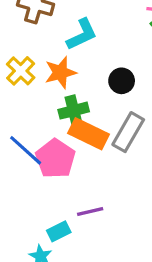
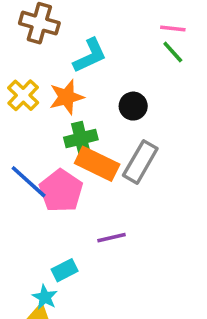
purple line: (90, 212) -> (112, 238), moved

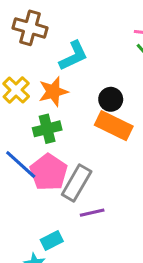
green cross: (81, 139) -> (47, 129), moved
gray rectangle: (140, 162) -> (77, 183), moved
orange rectangle: (97, 164) -> (114, 126), moved

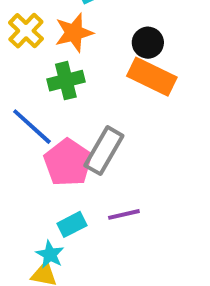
pink pentagon: (49, 172) -> (68, 163), moved
purple line: (92, 213) -> (124, 214), moved

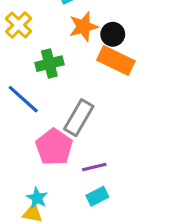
orange star: (74, 33) -> (83, 27), moved
pink pentagon: (68, 163) -> (54, 147), moved
cyan rectangle: (72, 224) -> (97, 196), moved

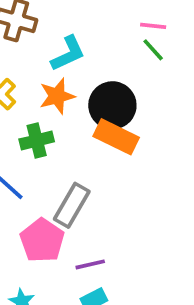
orange star: (83, 27) -> (57, 96), moved
black circle: (113, 34) -> (112, 105), size x1.6

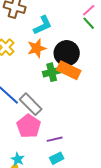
pink line: (153, 26) -> (89, 10), turned -48
green cross: (37, 140) -> (52, 72), moved
gray rectangle: (72, 205) -> (31, 104), moved, turned -75

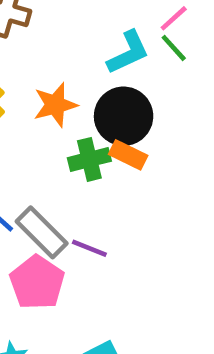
cyan L-shape: (43, 25) -> (128, 52), moved
orange rectangle: (69, 70) -> (128, 155), size x0.7
purple line: (55, 139) -> (89, 248), moved, turned 35

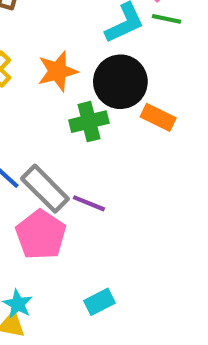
green line: (174, 48) -> (167, 19), turned -36
orange rectangle: (128, 155) -> (158, 117), moved

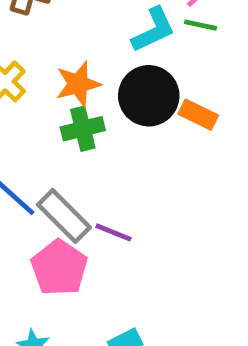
orange rectangle: (158, 117) -> (198, 115), moved
green cross: (89, 122) -> (83, 129), moved

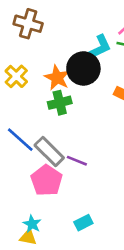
orange star: (78, 84) -> (57, 78), turned -30
black circle: (149, 96) -> (83, 68), moved

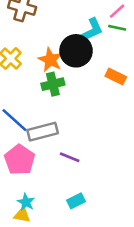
gray rectangle: (49, 151) -> (43, 132), turned -60
purple line: (77, 161) -> (70, 157), moved
pink pentagon: (47, 180) -> (20, 160), moved

